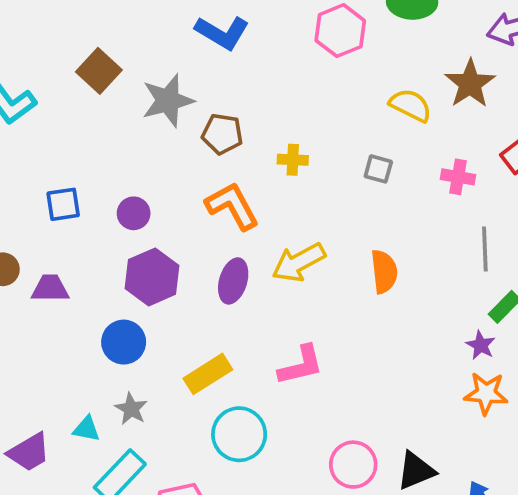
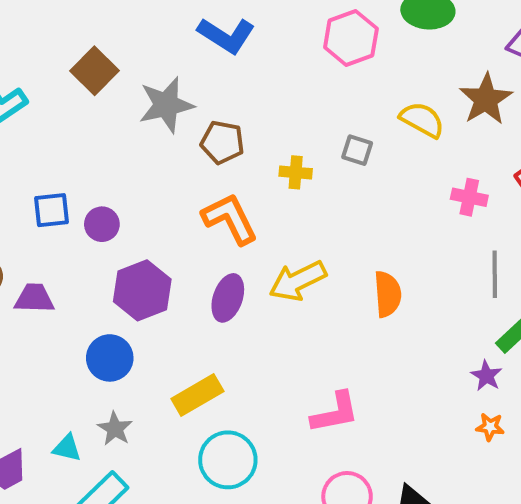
gray square: (378, 169) -> (357, 150), moved
purple circle: (134, 213) -> (102, 224), moved
pink L-shape: (301, 365) -> (335, 413), moved
orange star: (486, 393) -> (490, 427), size x0.6

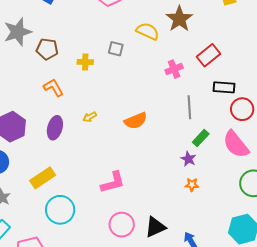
pink cross: (469, 197) -> (174, 69), turned -30
orange L-shape: (230, 219) -> (53, 88), size x0.7
yellow arrow: (298, 281) -> (90, 117), size x0.5
orange semicircle: (388, 294) -> (136, 121), turned 75

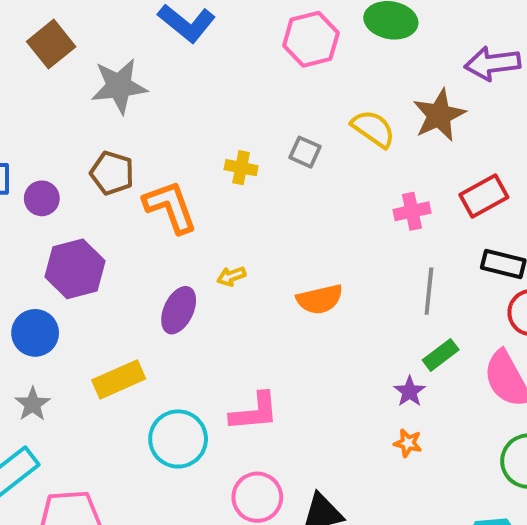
brown pentagon: (47, 49) -> (112, 173), moved
orange L-shape: (53, 88) -> (170, 207), size x1.4
purple ellipse: (55, 128) -> (179, 310), moved
cyan circle: (60, 210) -> (178, 439), moved

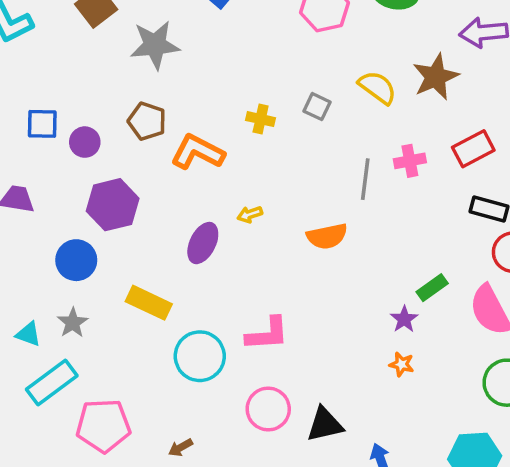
orange L-shape: (170, 207) -> (198, 152), turned -44
gray line: (429, 291) -> (365, 179), moved
yellow rectangle: (119, 379) -> (149, 303), turned 48

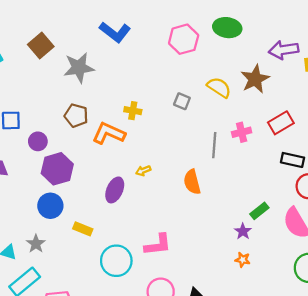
yellow cross: (261, 119) -> (133, 111), moved
purple circle: (85, 142) -> (38, 141), moved
orange semicircle: (327, 236) -> (192, 182), turned 90
blue circle: (76, 260) -> (50, 206), moved
yellow rectangle: (149, 303) -> (83, 229), size x0.7

